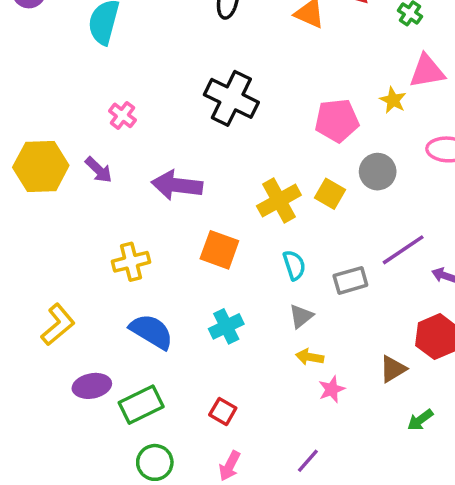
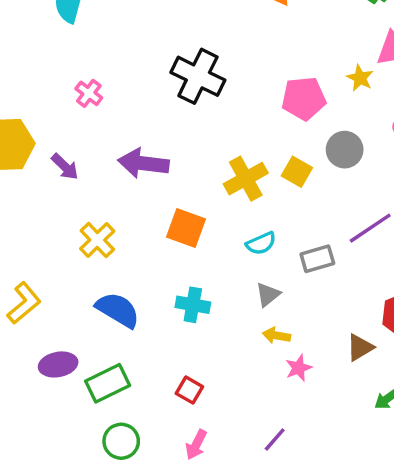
purple arrow: (99, 170) -> (65, 167), moved
yellow cross: (131, 262) -> (97, 240), turned -30
cyan semicircle: (294, 265) -> (261, 243), turned 84
cyan cross: (226, 326) -> (193, 305), turned 36

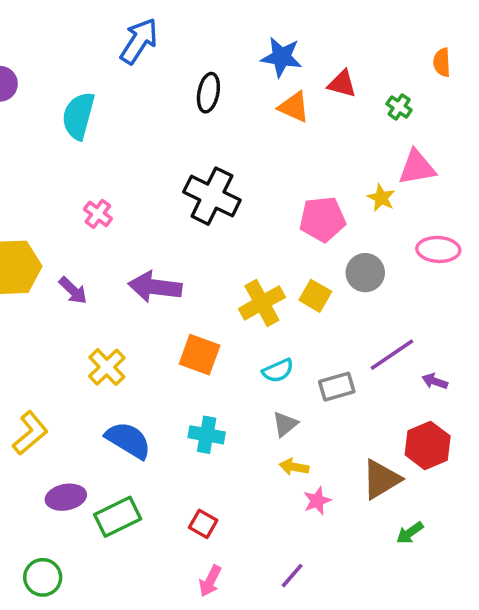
brown triangle: (360, 347) -> (381, 479), size x1.4
green circle: (121, 441) -> (43, 577), moved

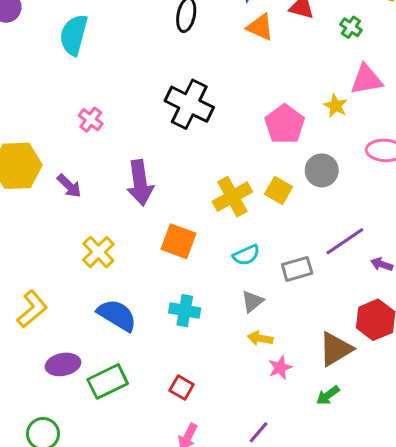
pink pentagon: (322, 219) -> (285, 124), turned -30
purple arrow: (155, 287) -> (140, 183), turned -105
green arrow: (410, 533) -> (328, 395), moved

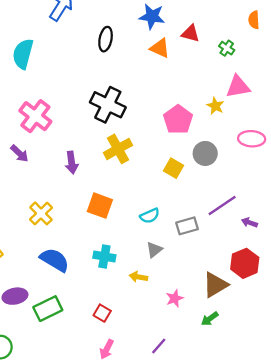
pink cross: (91, 120) -> (35, 116), size x1.8
purple arrow: (140, 183) -> (72, 163), size x0.7
purple arrow: (69, 186) -> (19, 153), moved
yellow cross: (232, 197) -> (118, 149), moved
yellow arrow: (260, 338) -> (138, 277), moved

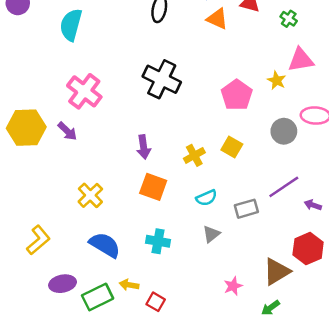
yellow cross: (118, 149) -> (194, 155), moved, size x0.7
gray circle: (205, 153) -> (284, 131), moved
purple arrow: (72, 163) -> (144, 147), moved
yellow arrow: (138, 277) -> (129, 285), moved

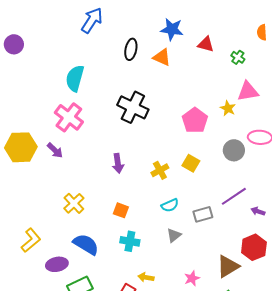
orange triangle: (217, 19) -> (162, 57), moved
cyan semicircle: (71, 25) -> (75, 78), moved
orange square: (153, 187) -> (121, 210), moved, size x0.7
purple ellipse: (63, 284) -> (57, 264), moved
yellow arrow: (129, 285) -> (146, 277), moved

